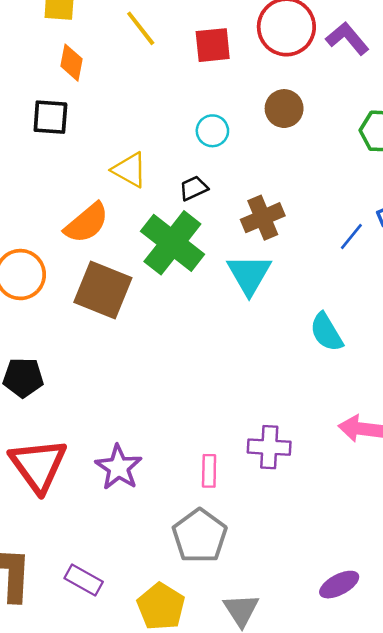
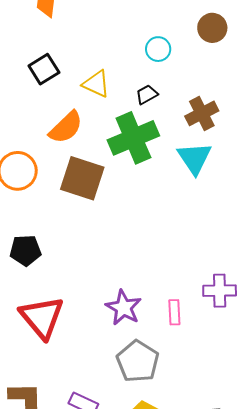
black square: (50, 117) -> (44, 69), moved, turned -32
green cross: (172, 243) -> (133, 138), turned 33
purple star: (119, 467) -> (124, 308), moved
gray pentagon: (200, 536) -> (138, 361), moved

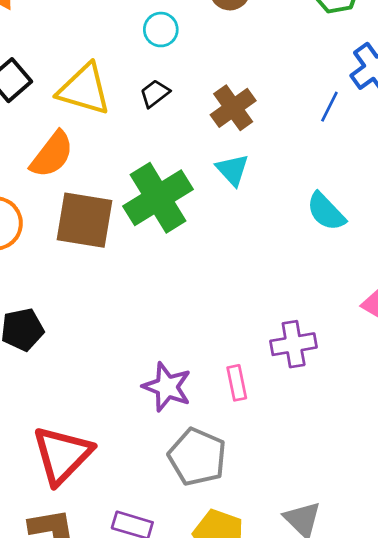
yellow triangle: (96, 84) -> (84, 89), size x1.4
green cross: (133, 138) -> (158, 198), moved
cyan triangle: (194, 158) -> (232, 170), size x0.7
red triangle: (42, 317) -> (62, 455), moved, turned 33

